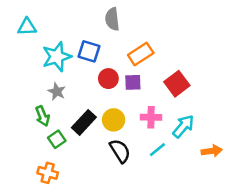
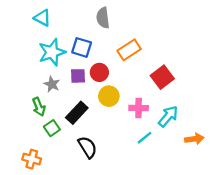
cyan triangle: (27, 27) -> (42, 18), moved, turned 30
purple square: (133, 82) -> (78, 76), moved
yellow circle: (114, 120) -> (109, 96), moved
black semicircle: (120, 151) -> (88, 147), moved
orange cross: (48, 173) -> (32, 159), moved

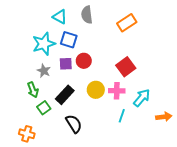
cyan triangle: (42, 18) -> (60, 17), moved
orange rectangle: (129, 50) -> (127, 23), moved
red square: (162, 77) -> (126, 67), moved
yellow circle: (109, 96) -> (96, 90), moved
cyan line: (144, 138) -> (122, 116), turned -32

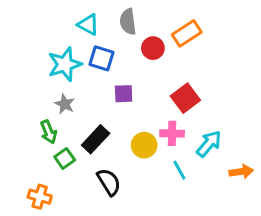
red circle: (84, 61) -> (153, 48), moved
purple square: (66, 64) -> (124, 94), moved
yellow circle: (96, 90) -> (144, 145), moved
cyan line: (122, 116) -> (179, 170), turned -48

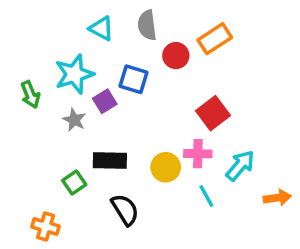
blue square: (101, 58) -> (134, 79), moved
purple square: (124, 94) -> (105, 101), moved, turned -30
green arrow: (49, 132) -> (30, 94), moved
black rectangle: (96, 139) -> (110, 160), turned 48

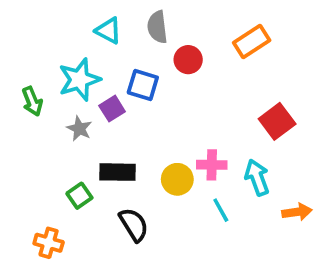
orange rectangle: (215, 39) -> (252, 42), moved
red square: (213, 113) -> (277, 121), moved
cyan arrow: (240, 166) -> (257, 178), turned -60

